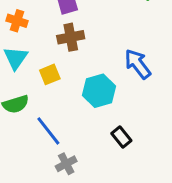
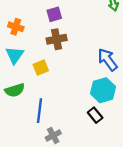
cyan hexagon: (99, 91) -> (103, 90), moved
blue line: (48, 131) -> (40, 111), turned 45

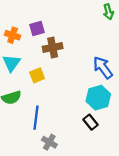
purple square: (54, 14) -> (37, 29), moved
gray cross: (53, 136) -> (49, 142), turned -32

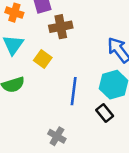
yellow square: (37, 75) -> (43, 59), turned -32
blue line: (36, 118) -> (74, 91), moved

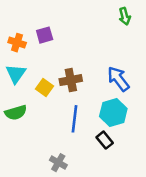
brown cross: (61, 27) -> (71, 80), moved

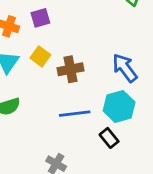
yellow square: (45, 88) -> (40, 56), moved
blue line: (75, 119) -> (75, 114), turned 76

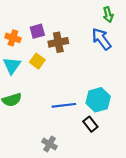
blue arrow: (125, 68) -> (101, 39), moved
brown cross: (70, 69) -> (58, 42), moved

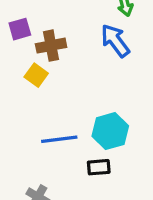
yellow square: (37, 61) -> (36, 75), moved
black rectangle: (90, 124) -> (99, 167), turned -56

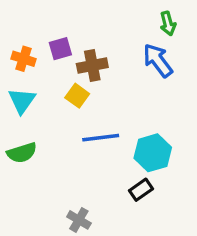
blue line: (59, 139) -> (101, 138), moved
black rectangle: (99, 167) -> (141, 190), turned -30

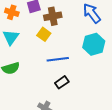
cyan hexagon: (153, 153) -> (94, 44), moved
black rectangle: (141, 190) -> (62, 82), moved

